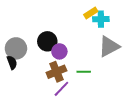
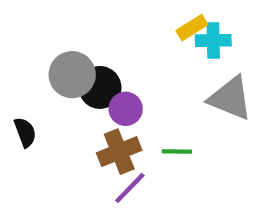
gray triangle: (109, 46) -> (230, 98), turned 50
gray circle: (16, 48) -> (72, 75), moved

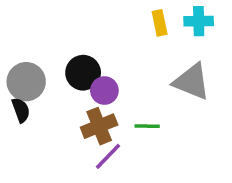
yellow rectangle: (192, 28) -> (160, 23), turned -70
cyan cross: (213, 40) -> (199, 21), moved
gray circle: (72, 75) -> (26, 82), moved

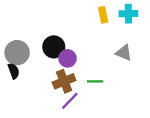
gray triangle: (192, 82) -> (124, 53), size x0.7

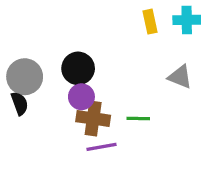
purple circle: (68, 58) -> (81, 97), moved
brown cross: (64, 81) -> (93, 118), turned 30
purple line: (70, 101) -> (101, 147), turned 36

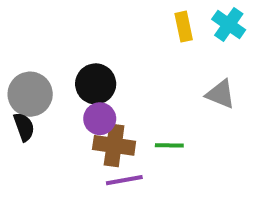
cyan cross: (187, 20) -> (229, 25), turned 36

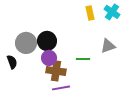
gray circle: (30, 94) -> (26, 43), moved
gray triangle: (221, 94) -> (108, 46), turned -42
green line: (169, 145) -> (83, 59), moved

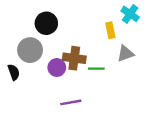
yellow rectangle: (90, 13) -> (110, 30), moved
black circle: (47, 41) -> (46, 23), moved
brown cross: (56, 71) -> (74, 58), moved

